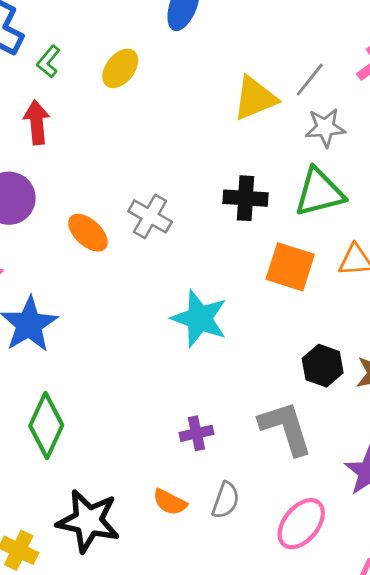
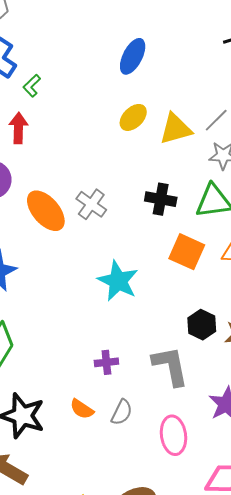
yellow ellipse: (120, 68) -> (133, 117), moved
orange ellipse: (88, 233) -> (46, 211), size x1.4
pink ellipse: (301, 524) -> (174, 435), turned -54

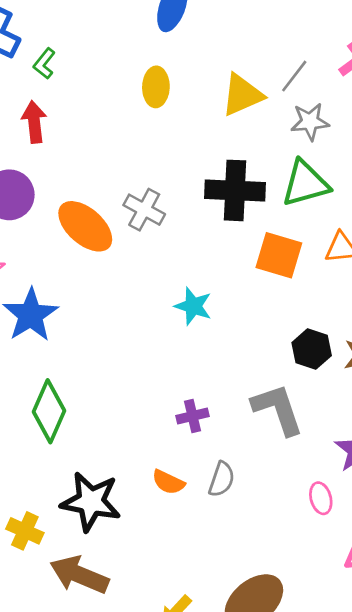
yellow ellipse: (133, 117) -> (156, 87), moved, turned -36
black cross: (161, 199) -> (235, 190), size x1.4
cyan star: (118, 281) -> (193, 306), size x0.7
pink ellipse: (174, 435) -> (321, 498), moved, size x0.6

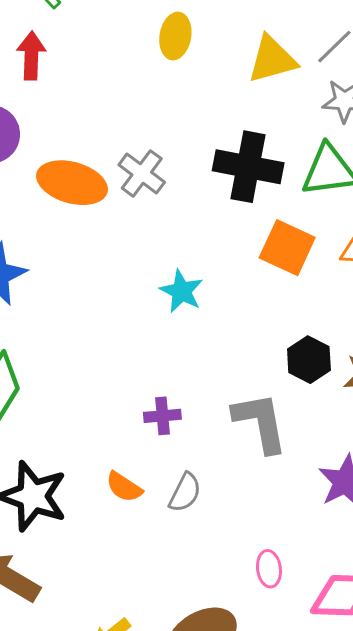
orange ellipse: (85, 226) -> (72, 183), turned -34
pink ellipse: (321, 498) -> (269, 569), moved

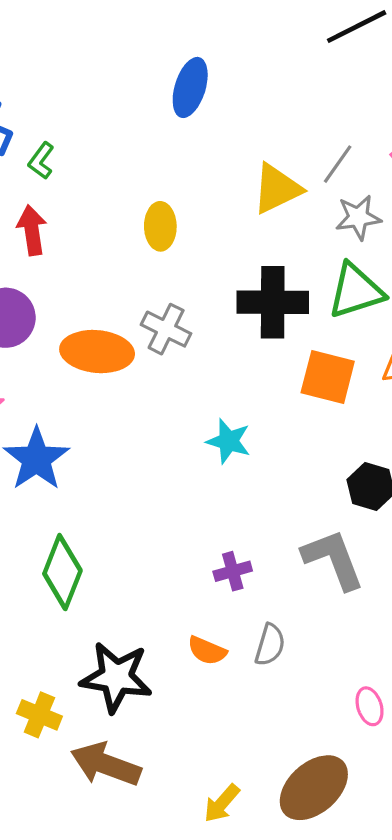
yellow ellipse: (175, 36) -> (160, 226), moved

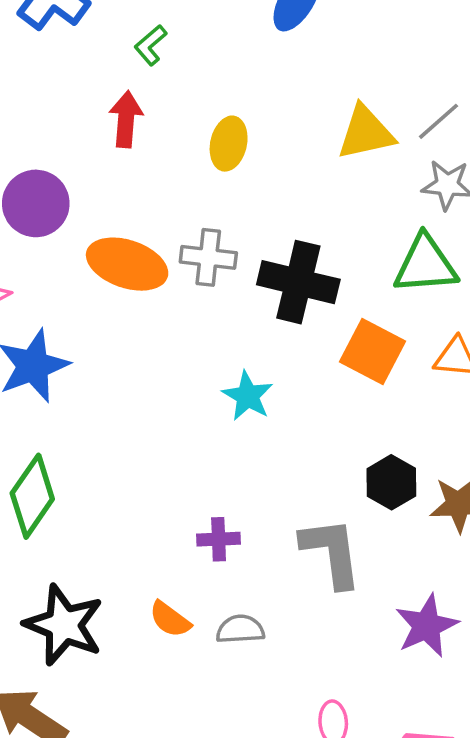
green L-shape: (41, 161) -> (151, 45), moved
red arrow: (32, 230) -> (126, 119), moved
black cross: (273, 302) -> (298, 282), moved
gray cross: (166, 329) -> (208, 257), turned -33
gray semicircle: (270, 645) -> (240, 629), turned -123

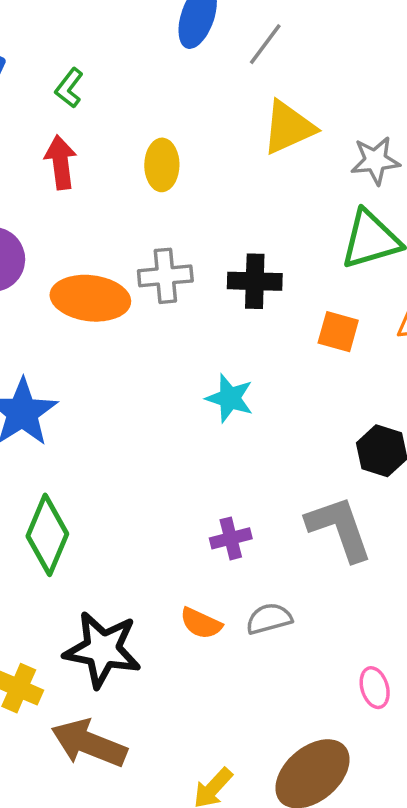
gray line: (438, 121) -> (265, 44), moved
black cross: (298, 282) -> (255, 281), size x0.7
orange square: (373, 351) -> (338, 332), size x0.7

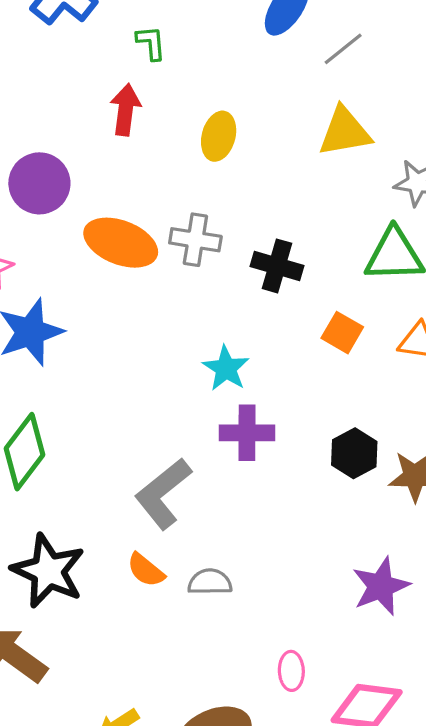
green L-shape: (69, 88) -> (151, 43), turned 123
gray L-shape: (339, 528) -> (163, 494), moved, turned -124
purple cross: (231, 538) -> (247, 433), moved, size x1.4

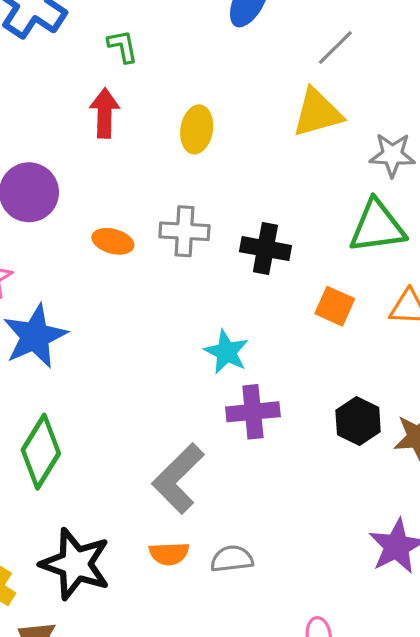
gray line: (343, 49) -> (335, 48), moved
orange ellipse: (121, 243) -> (113, 241), size x0.6
orange semicircle: (146, 570) -> (169, 554), turned -36

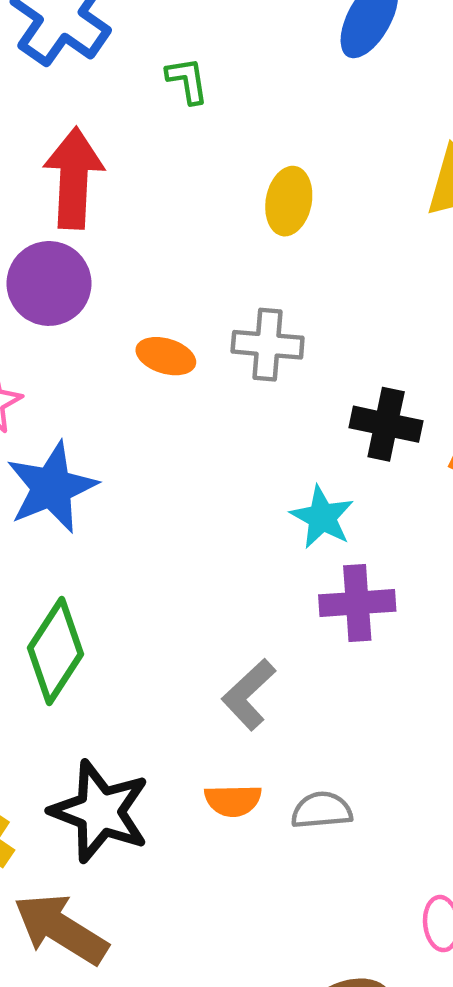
red arrow: (105, 113) -> (74, 178), moved, size x1.4
black cross: (265, 249) -> (386, 424), moved
gray L-shape: (178, 478) -> (249, 694), size x0.7

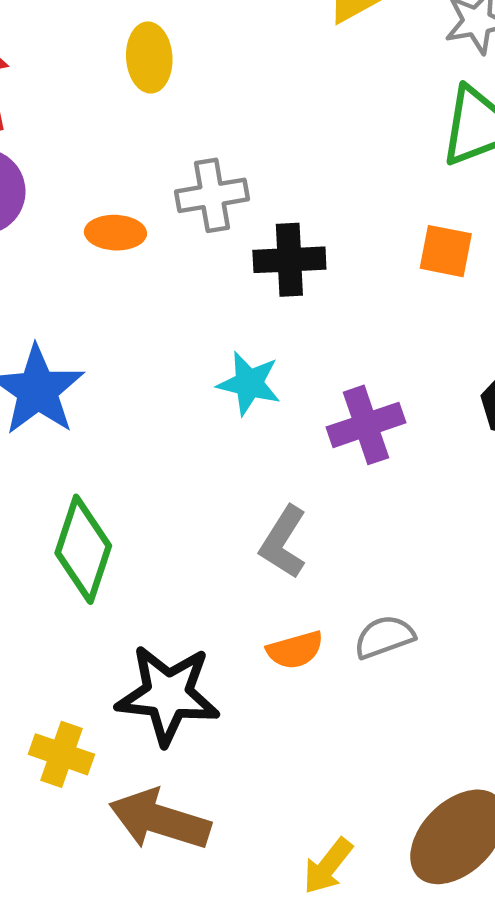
yellow ellipse: (289, 201) -> (149, 58), moved
black cross: (386, 424) -> (289, 260), moved
cyan star: (322, 517) -> (249, 383), moved

